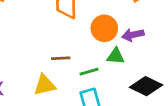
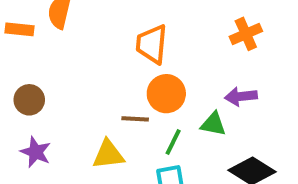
orange circle: (104, 28) -> (166, 94), moved
green line: (89, 72) -> (173, 142), turned -54

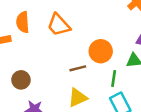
orange trapezoid: (152, 44) -> (59, 25), moved, turned -30
brown line: (135, 119) -> (78, 68), moved

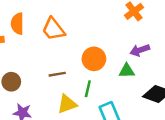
brown line: (78, 68) -> (57, 74), moved
green line: (114, 78) -> (88, 89), moved

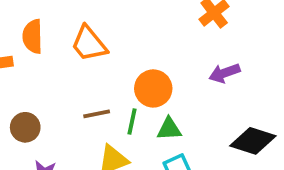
green triangle: (127, 71) -> (169, 129), moved
green line: (88, 89) -> (132, 121), moved

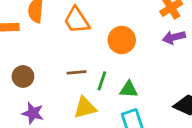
purple arrow: (224, 73) -> (174, 37), moved
orange circle: (153, 88) -> (122, 40), moved

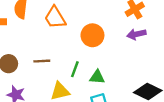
brown line: (77, 72) -> (42, 61), moved

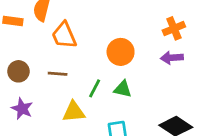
orange trapezoid: (55, 18) -> (64, 35), moved
green triangle: (97, 77) -> (123, 89), moved

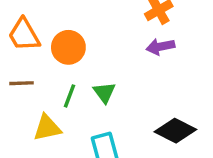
orange circle: (121, 52) -> (68, 47), moved
green triangle: (123, 89) -> (104, 92), turned 48

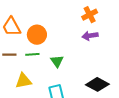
green line: (69, 96) -> (32, 54), moved, turned 64

